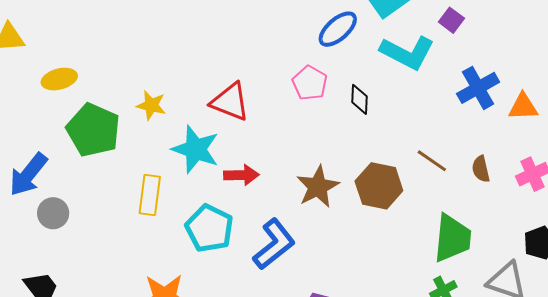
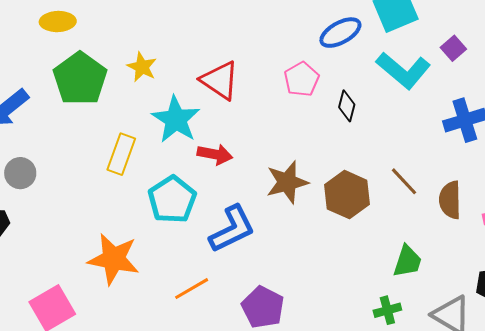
brown semicircle: (481, 169) -> (450, 200), size x1.4
gray circle: (53, 213) -> (20, 173), moved
green trapezoid: (452, 238) -> (407, 261), size x0.7

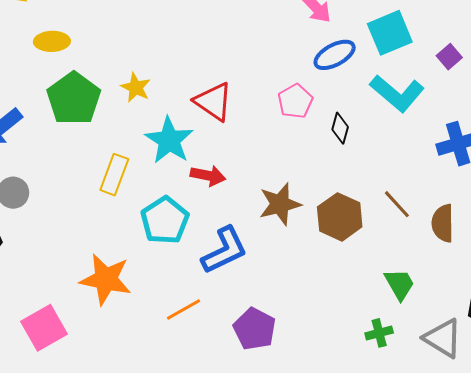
purple square: (453, 48) -> (449, 57), moved
green trapezoid: (407, 261) -> (400, 284), turned -48

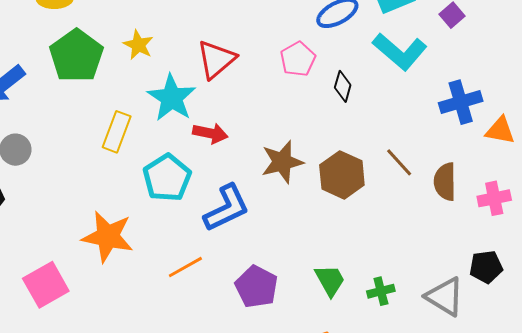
red triangle: (214, 102) -> (216, 59), turned 45
green trapezoid: (400, 284) -> (330, 280), moved

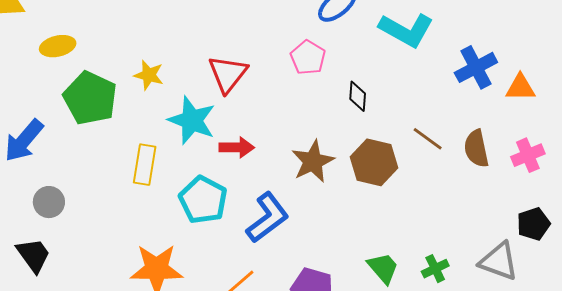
black diamond: (343, 86) -> (358, 96), moved

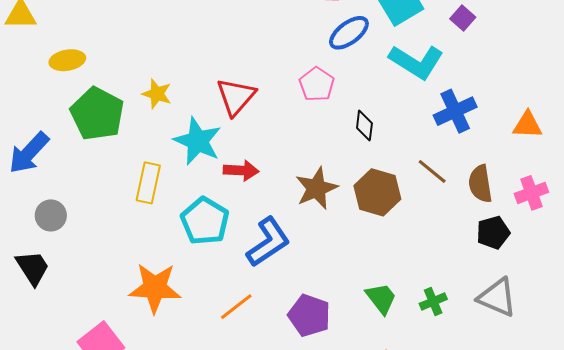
blue cross: (476, 67) -> (455, 111), moved
black pentagon: (533, 224) -> (493, 233), moved

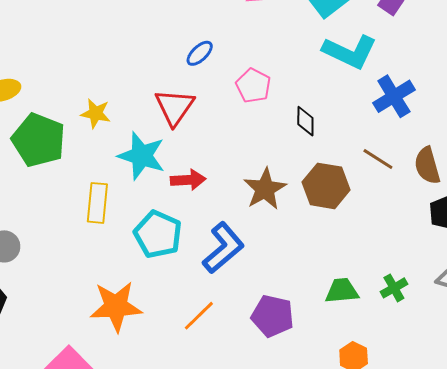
blue ellipse: (349, 33) -> (200, 53), moved, size x0.7
green trapezoid: (381, 298) -> (342, 291), turned -51

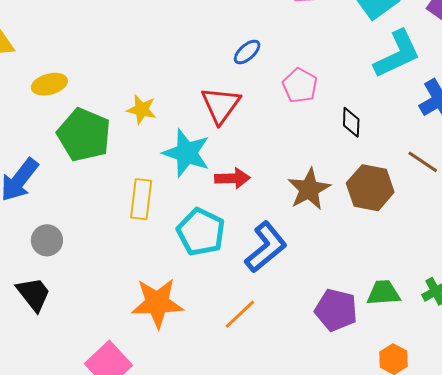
cyan L-shape: (350, 52) -> (397, 54), turned -52
purple pentagon: (273, 316) -> (336, 310), moved

